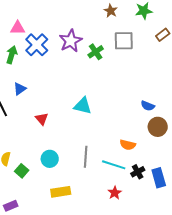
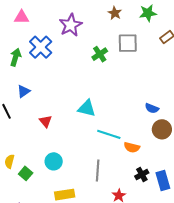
pink triangle: (18, 28) -> (22, 17), moved
purple star: (71, 41) -> (71, 25), moved
gray line: (86, 157) -> (98, 170), moved
cyan line: (114, 165) -> (109, 134), moved

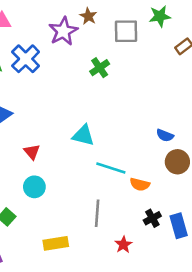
brown star: (115, 13) -> (88, 16), moved
gray square: (128, 43) -> (126, 31), moved
cyan circle: (54, 161) -> (34, 187), moved

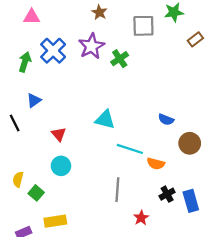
brown star: (88, 16) -> (99, 12), moved
purple star: (63, 31) -> (91, 46), moved
blue semicircle: (165, 135) -> (166, 120), moved
yellow rectangle: (56, 243) -> (55, 221), moved

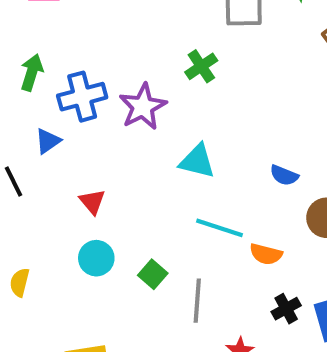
purple star: (91, 46) -> (143, 107), moved
blue cross: (53, 51) -> (82, 97), moved, turned 30
cyan triangle: (105, 120) -> (197, 161), moved
green square: (36, 193) -> (153, 274), moved

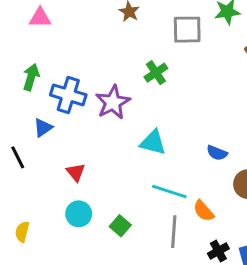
blue cross: (82, 97) -> (68, 95), turned 32
orange semicircle: (266, 254) -> (204, 211), turned 35
gray line: (197, 301) -> (174, 232), moved

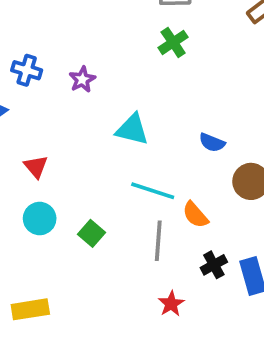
green cross: (156, 73) -> (173, 42), moved
blue cross: (68, 95) -> (27, 70), size x0.7
purple star: (113, 102) -> (82, 79), size x0.6

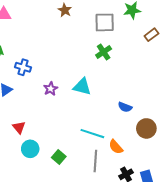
purple star: (82, 79) -> (51, 89), moved
cyan triangle: (132, 130) -> (82, 87), moved
red triangle: (36, 167) -> (19, 127), moved

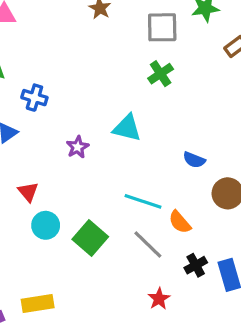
purple star: (51, 89) -> (78, 147), moved
green square: (59, 157) -> (90, 238), size x1.5
gray line: (95, 161) -> (148, 244), turned -50

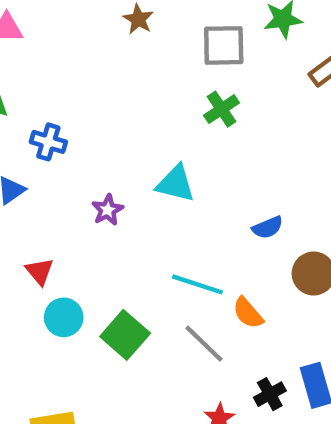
blue semicircle: (194, 160) -> (268, 227), turned -45
black cross: (196, 265) -> (270, 394), moved

